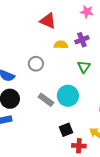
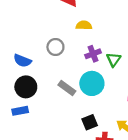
purple cross: (82, 40) -> (93, 54), moved
green triangle: (84, 67) -> (114, 60), moved

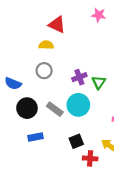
yellow semicircle: (84, 25) -> (46, 45), moved
black circle: (26, 87) -> (27, 108), moved
blue rectangle: (20, 111) -> (36, 137), moved

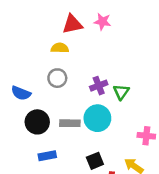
pink star: (99, 15) -> (102, 22), moved
red triangle: (57, 25) -> (72, 24), turned -36
gray rectangle: (55, 109) -> (70, 123), turned -35

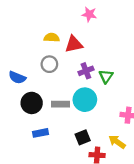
red triangle: (72, 24) -> (74, 44), moved

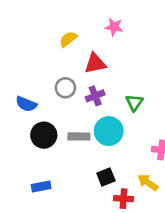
yellow semicircle: (52, 38) -> (68, 39), moved, turned -40
purple cross: (86, 71) -> (95, 96), moved
blue rectangle: (41, 133) -> (41, 186), moved

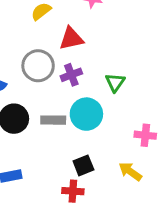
gray circle: (65, 88) -> (38, 66), size x1.4
red cross: (124, 199) -> (73, 191), moved

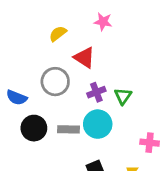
red triangle: (71, 39) -> (84, 58), turned 45
purple cross: (71, 75) -> (96, 92), moved

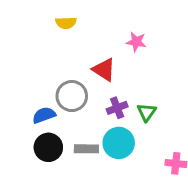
pink star: (103, 22) -> (136, 42), moved
yellow semicircle: (58, 34) -> (66, 23), moved, turned -144
blue semicircle: (17, 97) -> (44, 115), moved, turned 138

